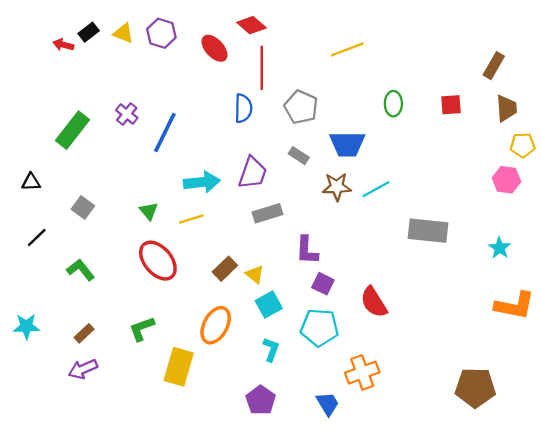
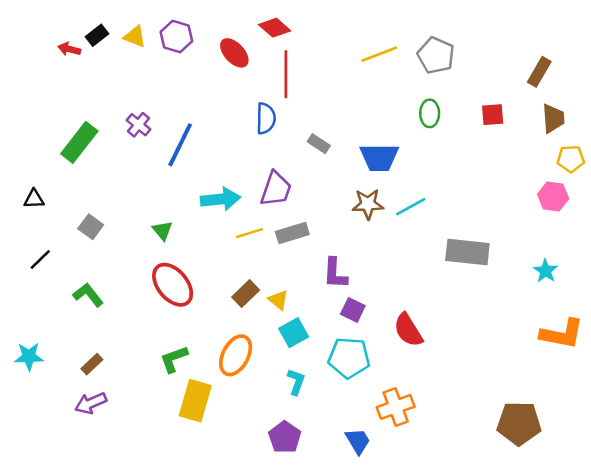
gray pentagon: (301, 107) -> (436, 55), moved
gray rectangle: (299, 156) -> (319, 144), moved
yellow line: (191, 219) -> (249, 233), moved
green L-shape: (142, 329) -> (174, 359), moved

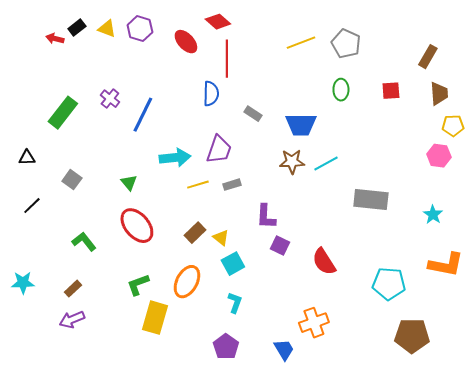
gray rectangle: (292, 233) -> (232, 185), size x0.7
green L-shape: (88, 295) -> (84, 242), moved
cyan pentagon: (349, 358) -> (389, 284), moved

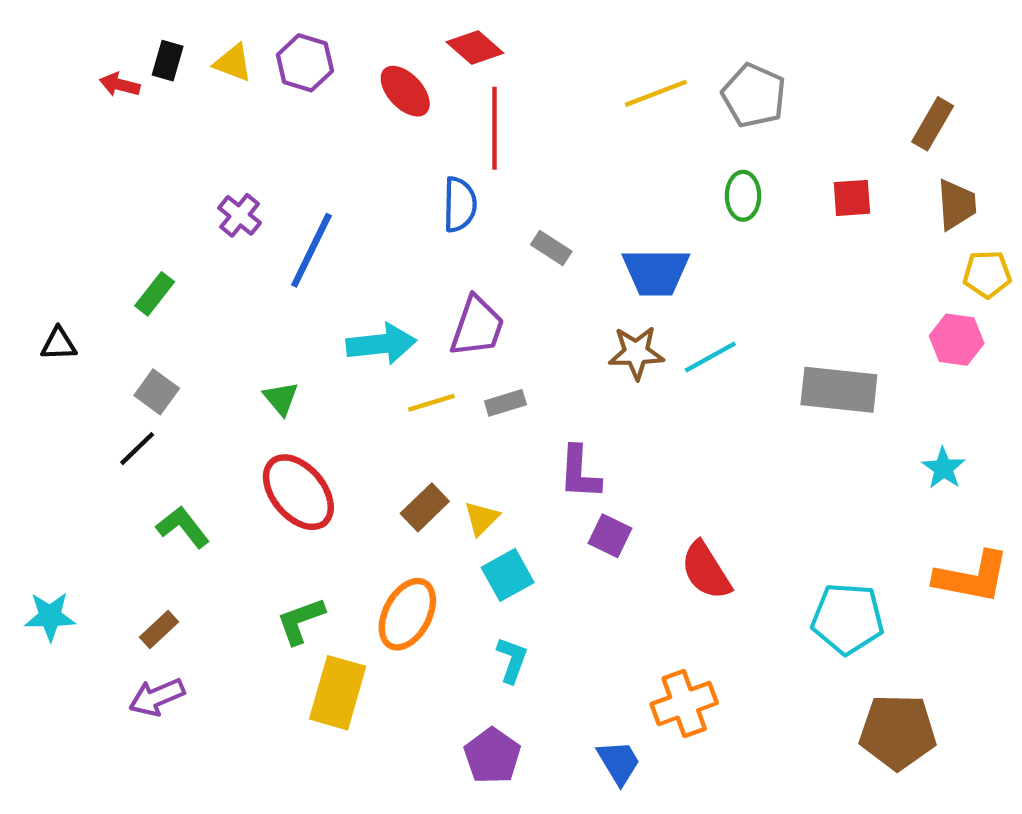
black rectangle: (77, 28) -> (168, 61), turned -36
green rectangle: (63, 113) -> (155, 294), moved, size x0.6
gray rectangle: (371, 200) -> (839, 390), moved
black line: (32, 206) -> (137, 449), moved
yellow triangle: (221, 238) -> (481, 518), turned 36

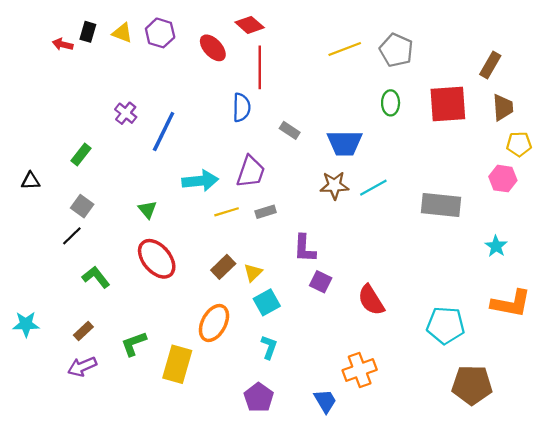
red square: (852, 198) -> (448, 104), size x1.8
green L-shape: (301, 621) -> (134, 344), moved

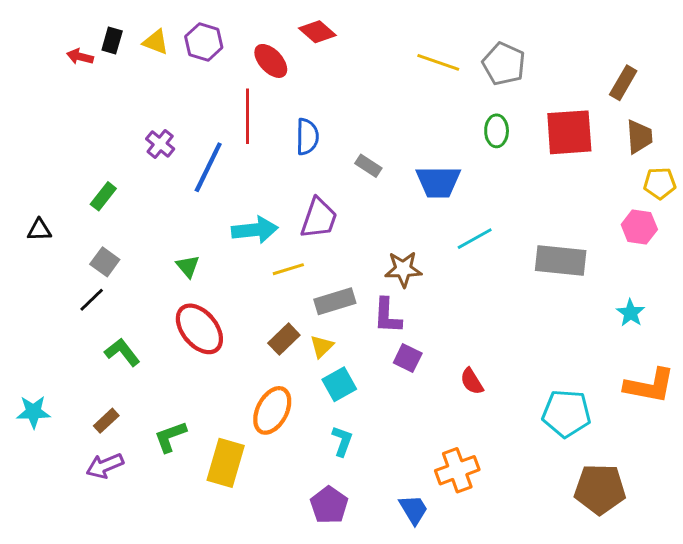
yellow line: (345, 49) -> (438, 62), turned 40
red line: (260, 67) -> (247, 116), moved
brown star: (334, 185) -> (403, 269), moved
gray rectangle: (266, 212) -> (335, 301), moved, size x1.5
red semicircle: (371, 300) -> (472, 381), size x0.7

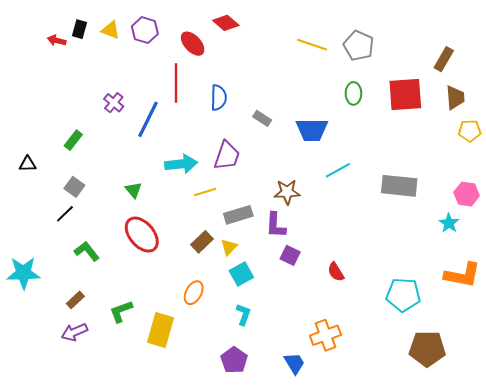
pink hexagon: (639, 227) -> (467, 194), moved
orange ellipse: (272, 410) -> (194, 293), size x0.7
cyan star: (33, 412) -> (23, 273), moved, size x1.4

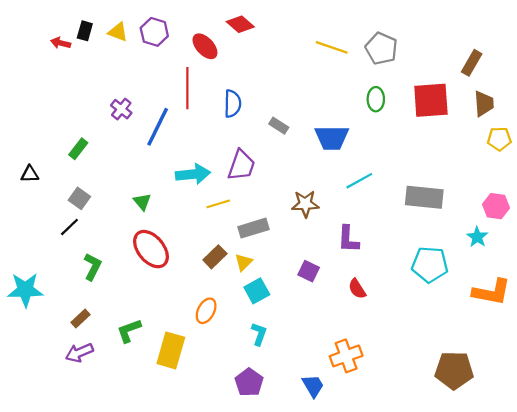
purple L-shape: (276, 225) -> (348, 239), moved
green L-shape: (87, 251) -> (93, 267), turned 65
cyan pentagon: (403, 295) -> (430, 264), moved

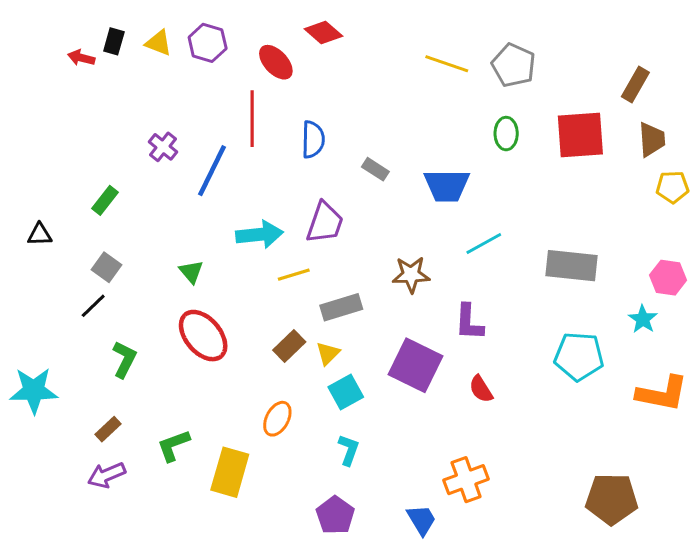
purple square: (309, 271) -> (416, 365), size x1.8

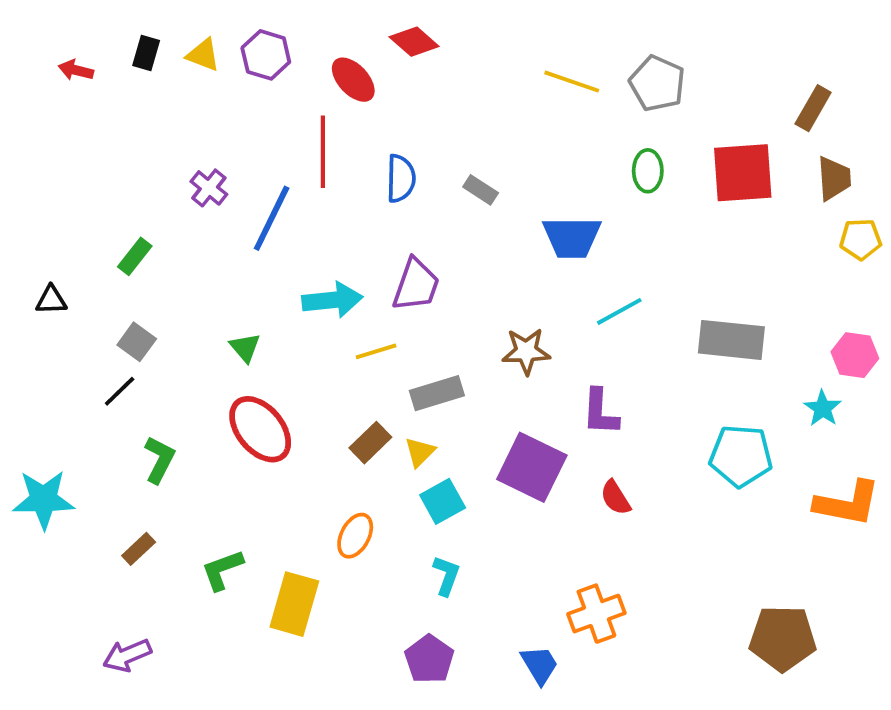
red arrow: (81, 58) -> (76, 70), moved
gray rectangle: (375, 169) -> (481, 190), moved
purple arrow: (107, 475) -> (127, 655), moved

